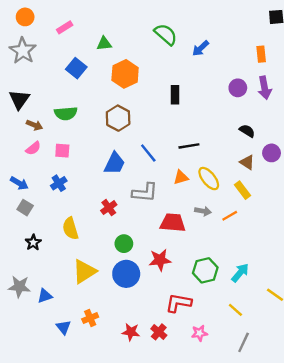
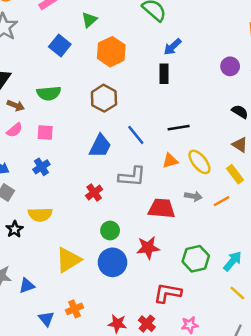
green triangle: (104, 44) -> (89, 20), turned -35
blue arrow: (201, 48) -> (173, 47), moved
yellow semicircle: (70, 229) -> (40, 215), moved, turned -75
yellow line: (235, 310) -> (237, 293), moved

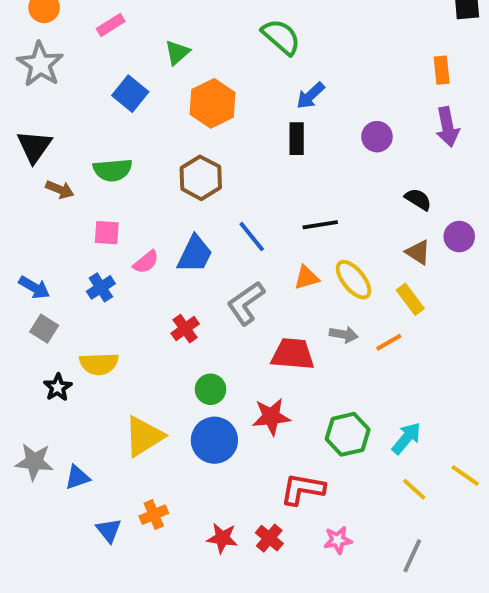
purple circle: (230, 66) -> (377, 137), moved
pink semicircle: (14, 130) -> (146, 262), moved
gray L-shape: (132, 177) -> (246, 303), turned 140

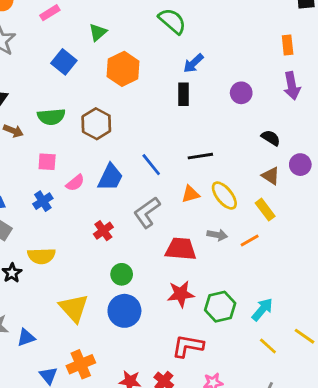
brown hexagon: (201, 178) -> (96, 124), moved
red star: (271, 417) -> (181, 294), moved
yellow triangle: (144, 436) -> (74, 308), turned -40
orange cross: (154, 515) -> (81, 364), size x1.4

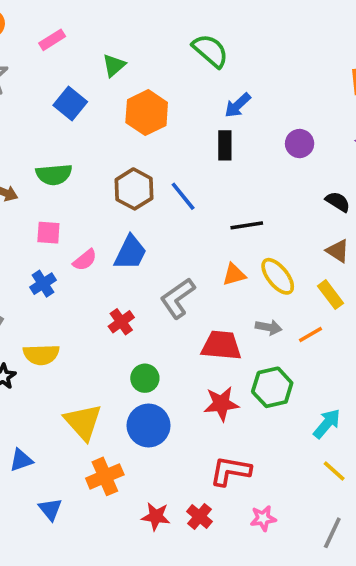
brown hexagon: (96, 124) -> (134, 189), moved
blue line: (151, 165) -> (183, 196), moved
green hexagon: (220, 307) -> (272, 387), moved
orange cross: (81, 364) -> (105, 476), moved

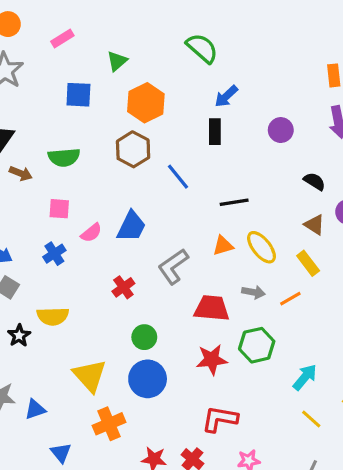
blue square: (70, 103) -> (78, 95), turned -36
brown hexagon: (134, 189) -> (133, 149), moved

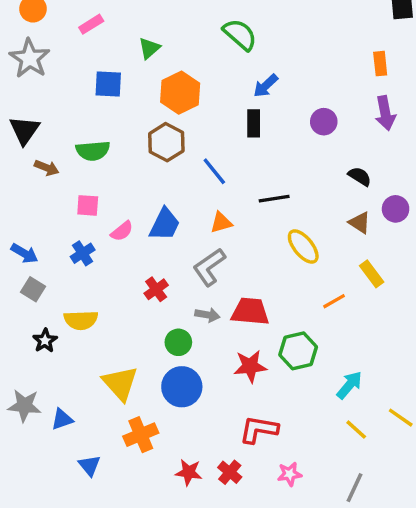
orange triangle: (223, 246) -> (221, 223), moved
yellow rectangle: (308, 263) -> (372, 274), moved
gray arrow: (253, 292) -> (207, 315), moved

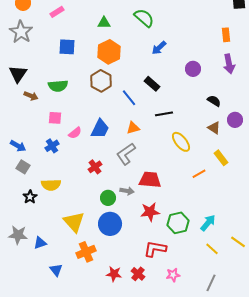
green triangle: (149, 48) -> (104, 23), moved, turned 40
black rectangle: (254, 123) -> (152, 84), moved, turned -49
gray arrow: (207, 315) -> (127, 191), moved
green hexagon: (298, 351) -> (178, 223), moved

